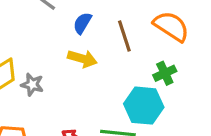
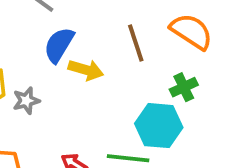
blue semicircle: (82, 23) -> (59, 45), moved, size x1.4
gray star: (32, 85) -> (26, 101), turned -30

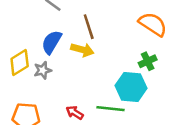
brown line: (136, 43) -> (89, 27), moved
blue semicircle: (59, 45) -> (52, 42), moved

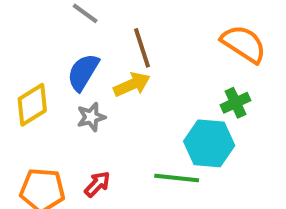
yellow arrow: (82, 50) -> (132, 84), turned -40
gray star: (43, 70) -> (91, 117), moved
red arrow: (75, 113) -> (97, 184), moved, turned 102

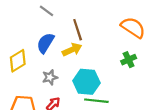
gray star: (91, 117) -> (50, 77), moved
cyan hexagon: (209, 143) -> (86, 82), moved

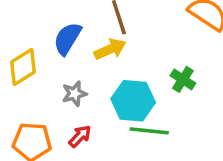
green cross: (129, 60) -> (183, 79), moved, turned -32

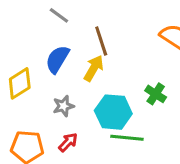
yellow arrow: (110, 49) -> (94, 68), turned -36

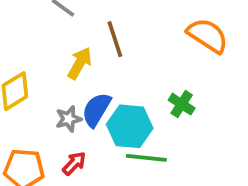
blue semicircle: (57, 59) -> (96, 110), moved
yellow arrow: (94, 68) -> (80, 63), moved

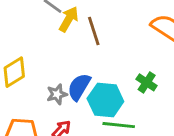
yellow arrow: (80, 63) -> (69, 19), moved

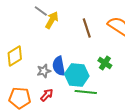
brown line: (94, 31) -> (87, 28), moved
blue semicircle: (79, 87) -> (59, 66), turned -42

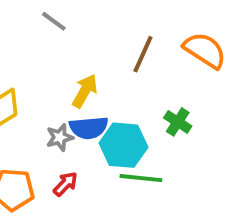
yellow arrow: (52, 20) -> (85, 91), moved
brown line: (87, 28) -> (143, 54), turned 42
blue semicircle: (59, 66) -> (89, 128), turned -84

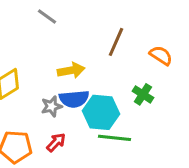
orange semicircle: (205, 50) -> (161, 55), moved, size x0.7
yellow arrow: (85, 91) -> (71, 70), turned 50

